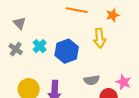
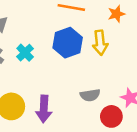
blue hexagon: (67, 51) -> (68, 43), moved

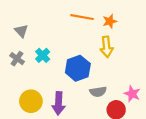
orange star: (116, 14) -> (110, 21), moved
blue hexagon: (68, 43) -> (78, 68), moved

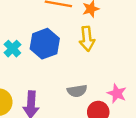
blue hexagon: (78, 68) -> (45, 44), moved

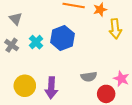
yellow arrow: (87, 39) -> (115, 29), moved

